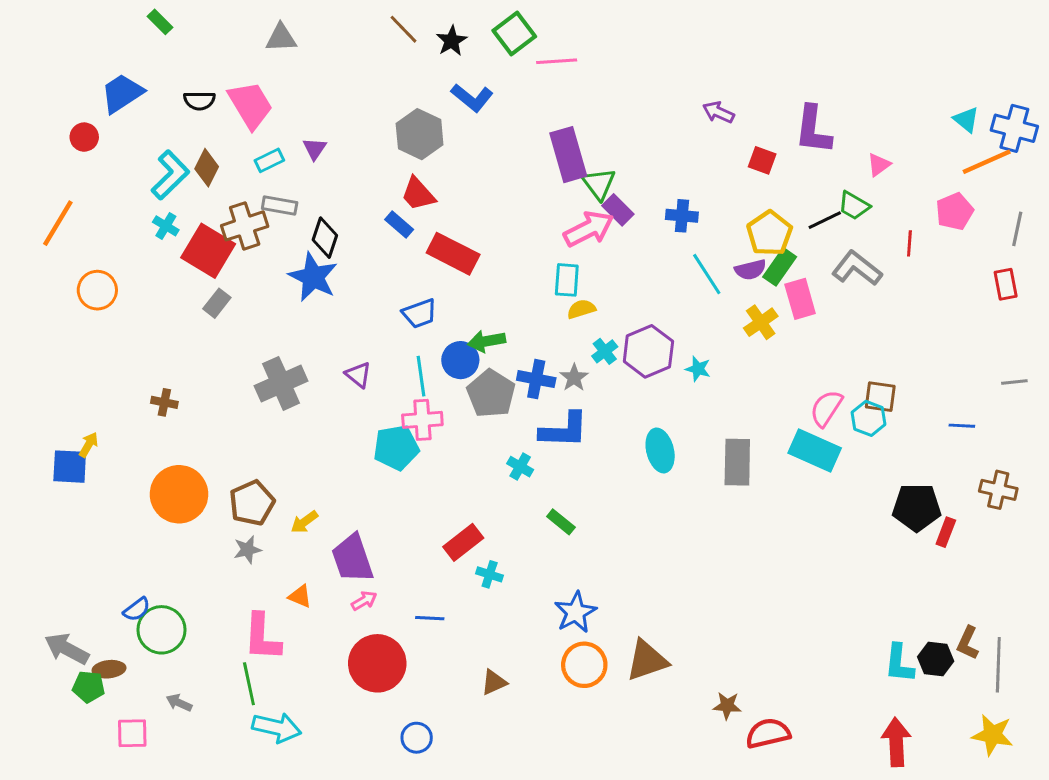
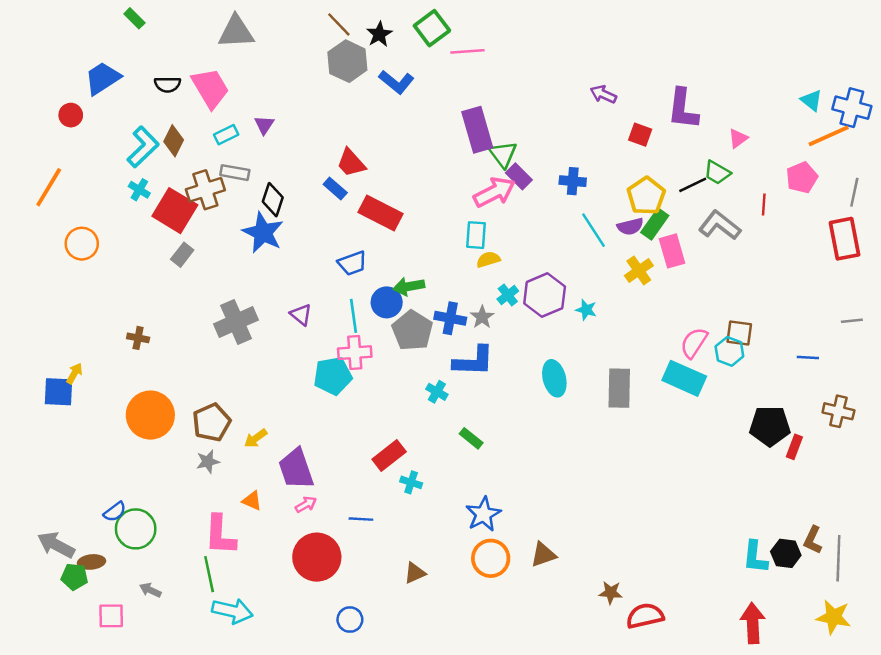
gray triangle: (281, 38) -> (236, 32), size x1.4
gray hexagon: (420, 134) -> (347, 61), moved
red rectangle: (1006, 284) -> (845, 239), size x1.6
brown triangle: (647, 660) -> (543, 555), size x0.7

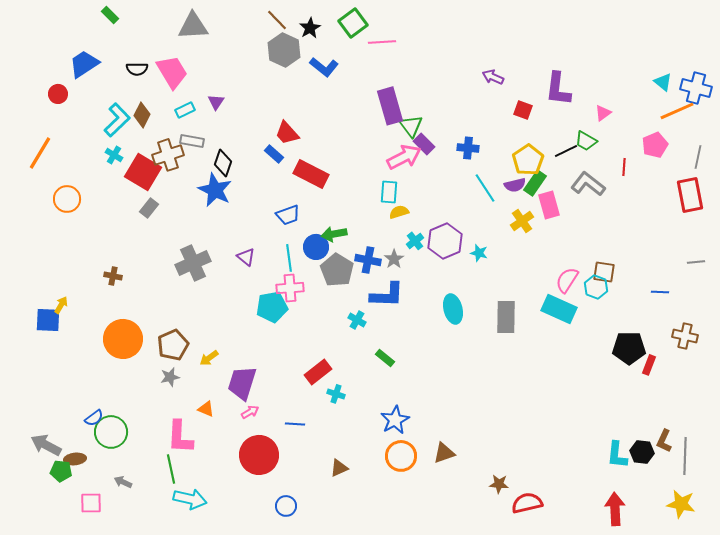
purple trapezoid: (296, 469) -> (242, 383), turned 36

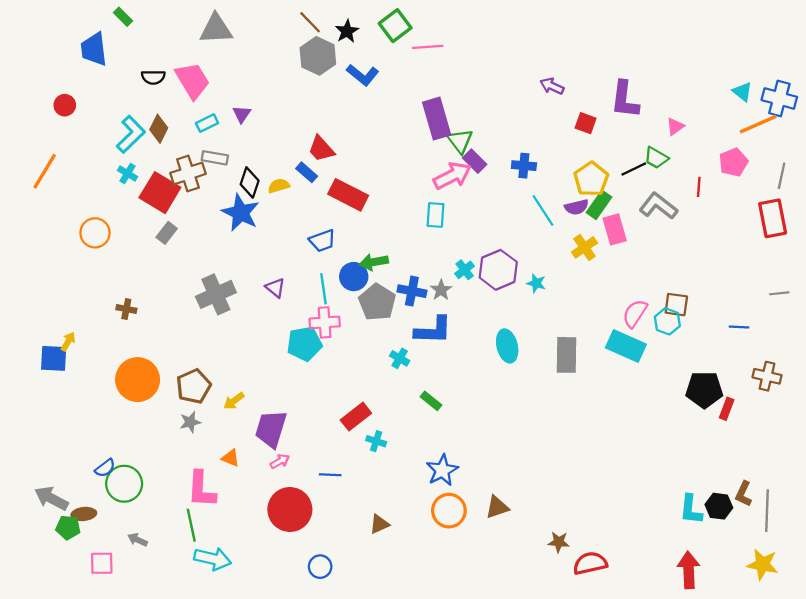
blue trapezoid: (84, 64) -> (94, 49), moved, turned -64
orange circle: (67, 199) -> (95, 233), moved
yellow semicircle: (399, 212) -> (279, 186), moved

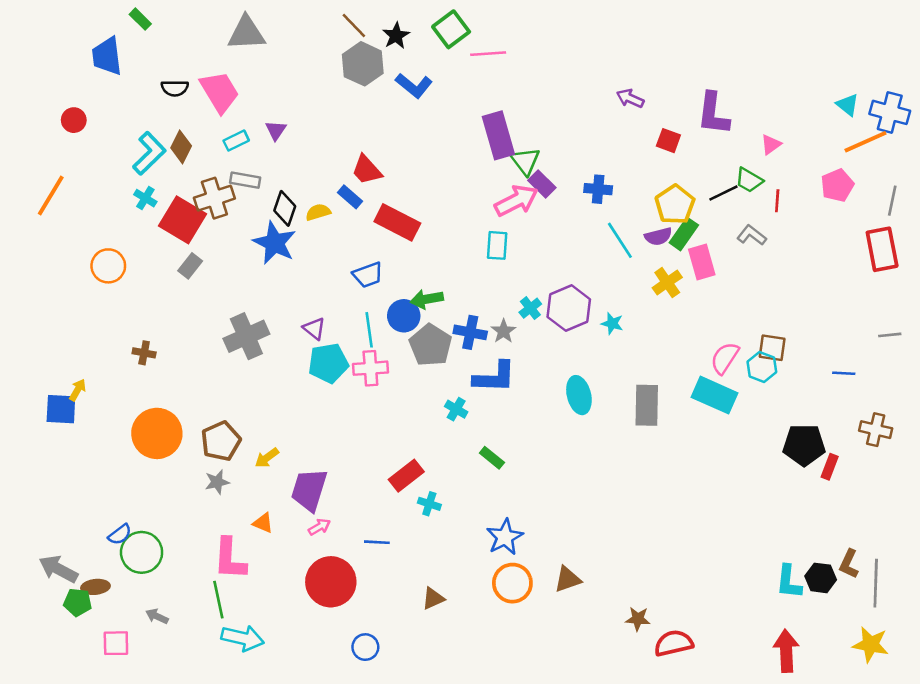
red line: (699, 187) -> (777, 201), moved
gray L-shape: (658, 206) -> (752, 235), size x0.7
cyan pentagon: (304, 344) -> (328, 363), moved

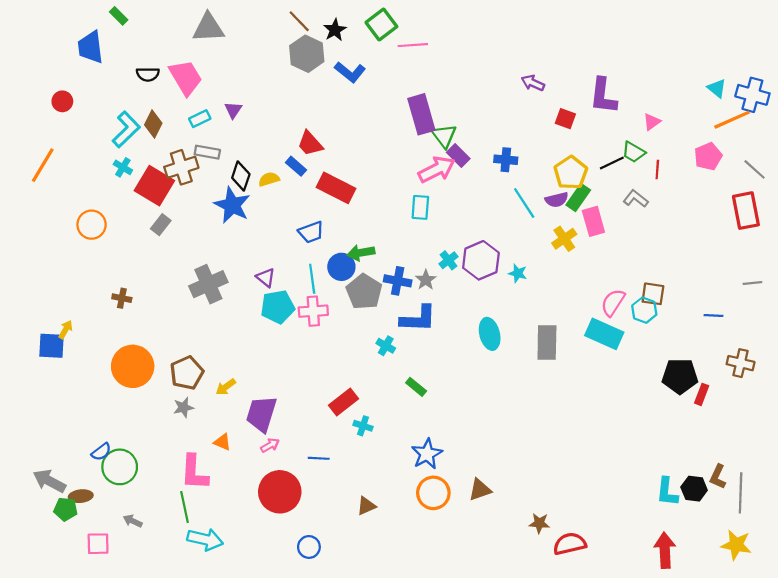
gray line: (892, 201) -> (755, 169), turned -60

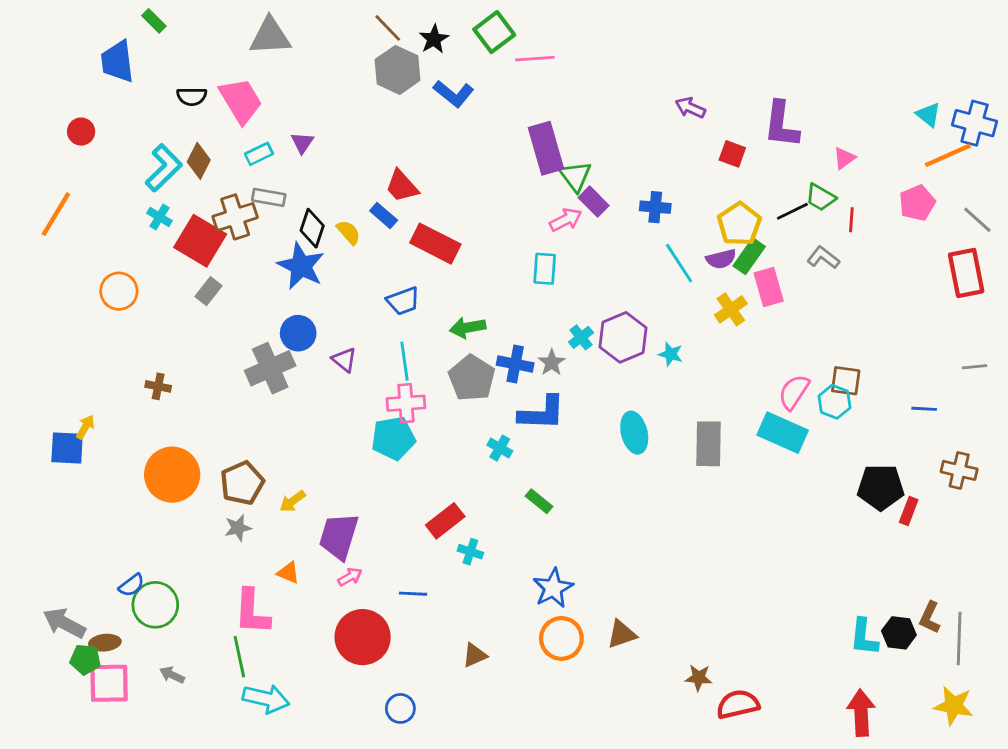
pink arrow: (437, 169) -> (566, 220), size x0.7
yellow semicircle: (269, 179) -> (349, 232), turned 66
blue circle: (341, 267) -> (298, 333), moved
cyan pentagon: (278, 307) -> (393, 438), moved
pink square: (98, 544) -> (109, 683), moved, size x1.4

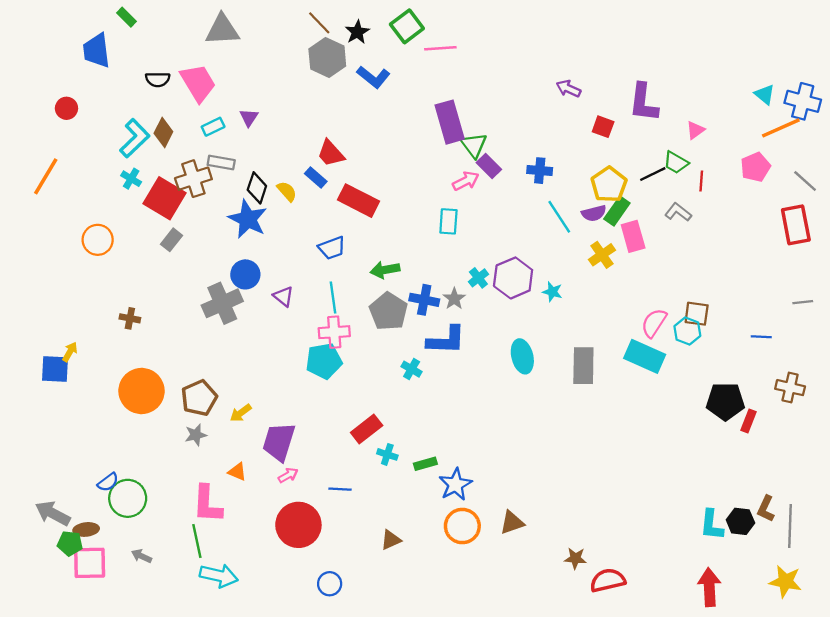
green rectangle: (539, 501) -> (425, 464), moved, turned -55

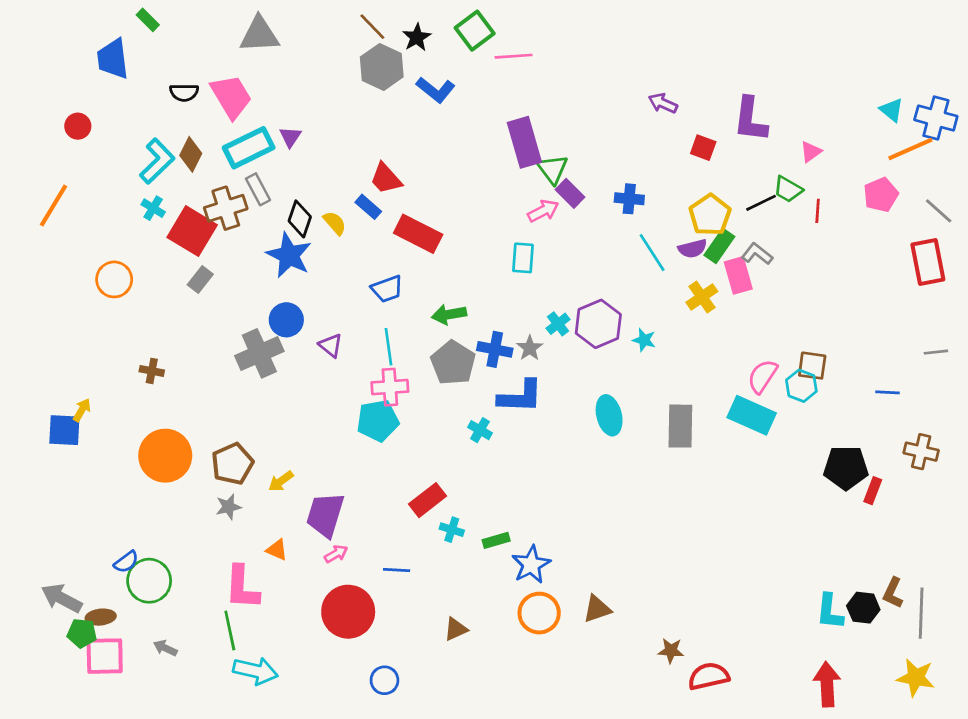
cyan rectangle: (213, 127) -> (249, 148), size x1.8
gray rectangle: (221, 163) -> (258, 189), turned 52
gray L-shape: (678, 212) -> (757, 254), moved

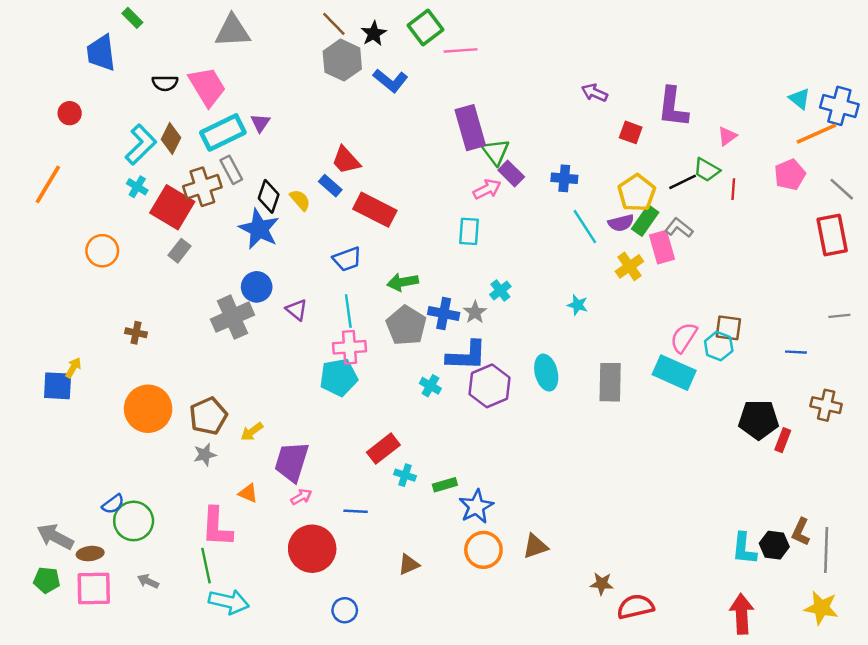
purple hexagon: (598, 324) -> (489, 386), moved
green pentagon: (82, 633) -> (47, 580), moved

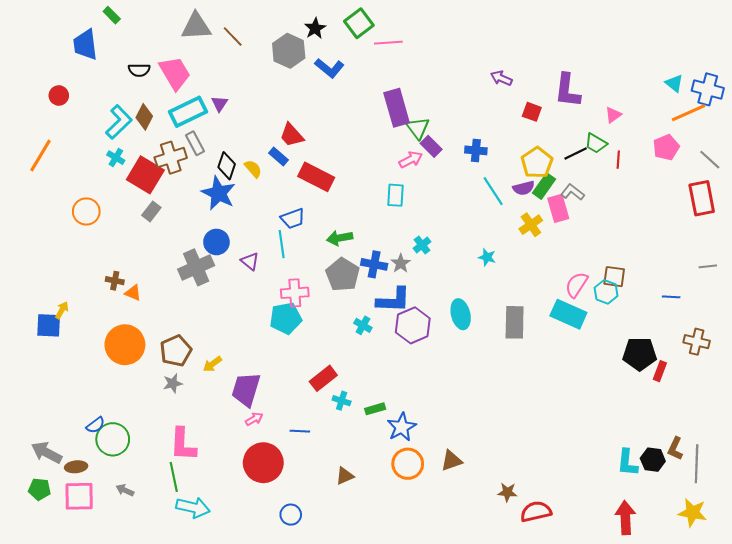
brown line: (334, 24) -> (233, 37), moved
cyan line: (348, 311) -> (282, 244), moved
orange triangle: (248, 493) -> (133, 293), moved

